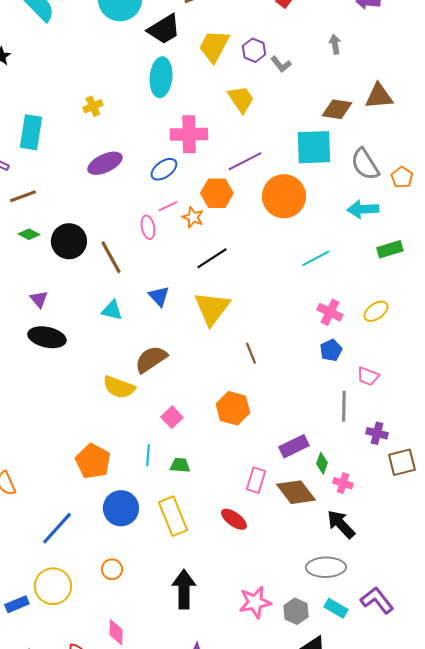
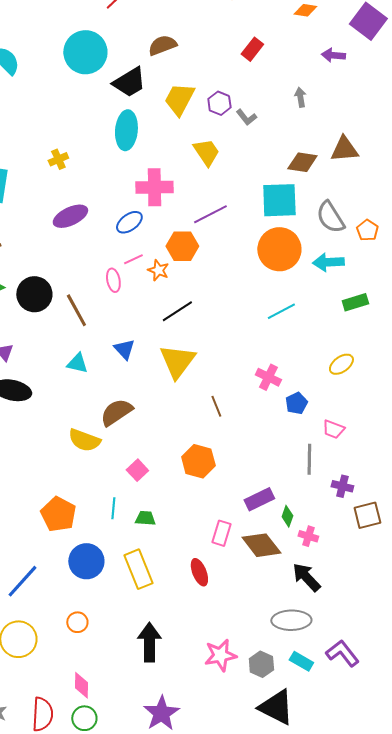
orange circle: (284, 196) -> (279, 249), moved
pink cross: (330, 312) -> (268, 377), moved
red ellipse: (234, 519) -> (199, 572), turned 32

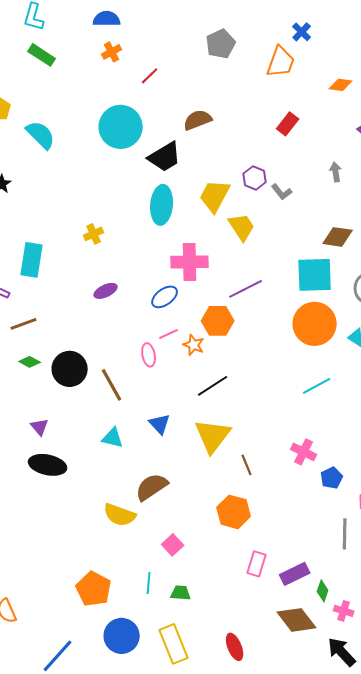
yellow trapezoid: (179, 99) -> (215, 196), moved
purple ellipse: (70, 216) -> (106, 291), size x0.7
brown line: (216, 406) -> (247, 465), moved
orange hexagon: (198, 461) -> (234, 512), moved
pink rectangle: (221, 533) -> (257, 564), moved

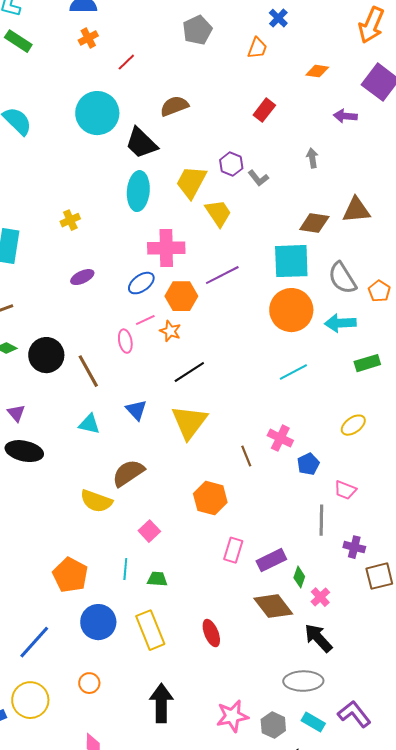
orange trapezoid: (281, 62) -> (257, 48), size x0.7
black trapezoid: (165, 157) -> (141, 143), turned 75
orange hexagon: (218, 321) -> (181, 296), moved
brown line: (247, 465) -> (246, 456), moved
pink cross: (344, 611) -> (320, 597), turned 30

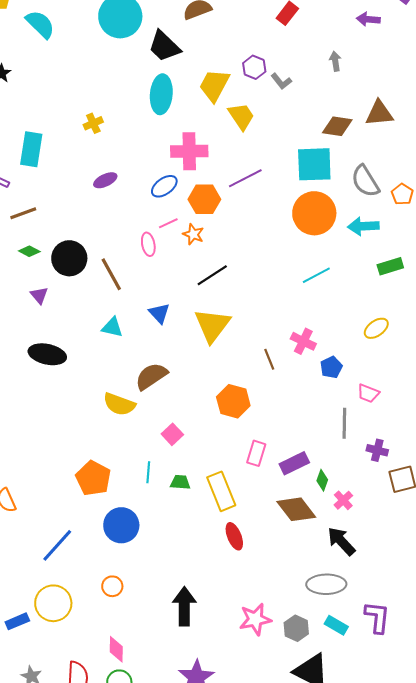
purple triangle: (16, 413) -> (39, 295), moved
yellow rectangle: (150, 630) -> (221, 491), moved
purple L-shape: (354, 714) -> (377, 617), turned 44

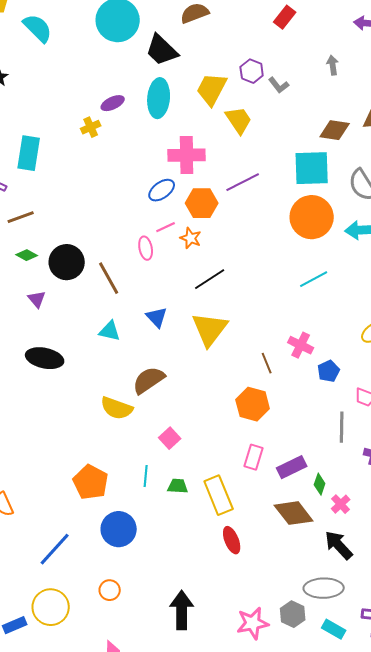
purple ellipse: (105, 180) -> (113, 103), moved
orange hexagon: (233, 401) -> (253, 404), moved
gray hexagon: (296, 628) -> (293, 614), moved

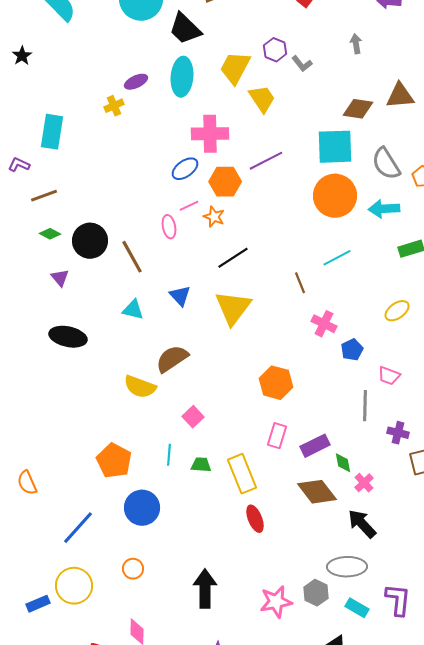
brown line: (267, 363) -> (300, 283), moved
green diamond: (320, 484) -> (343, 463), turned -30

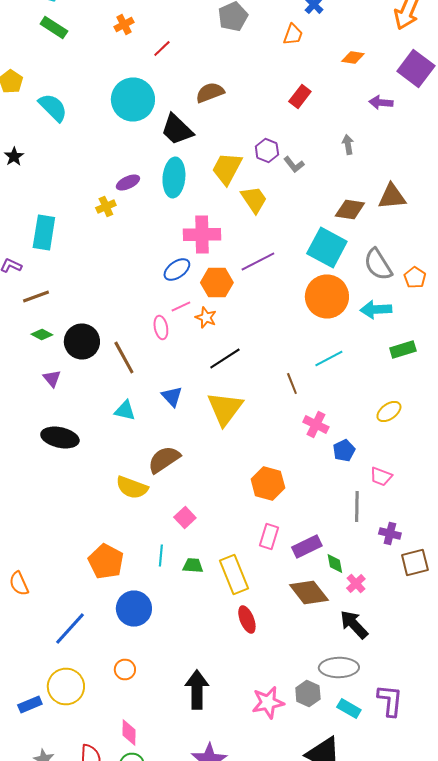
cyan square: (335, 147) -> (327, 248), turned 30

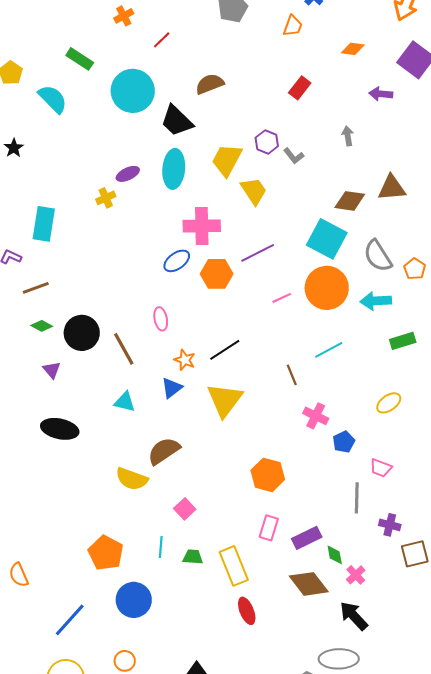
green rectangle: (54, 28) -> (80, 59), moved
pink line: (181, 306) -> (282, 298), moved
orange star: (206, 318) -> (185, 360), moved
blue triangle: (172, 396) -> (172, 388), turned 35

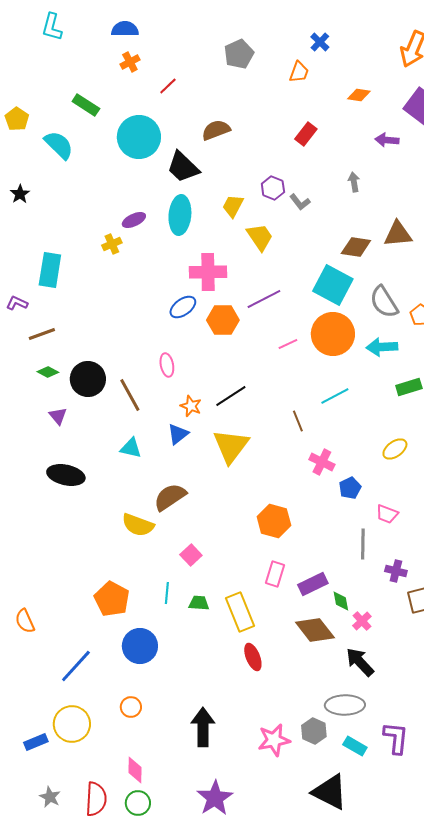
yellow trapezoid: (227, 160) -> (233, 206), size x0.7

